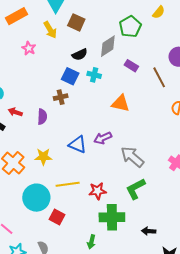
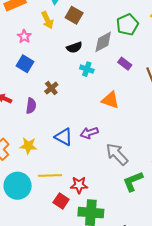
blue square: (70, 76) -> (25, 64), moved
brown cross: (61, 97) -> (51, 88), turned -32
green L-shape: (136, 189) -> (133, 181), moved
red square: (57, 217) -> (61, 201), moved

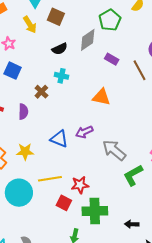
cyan cross: (87, 69) -> (62, 76), moved

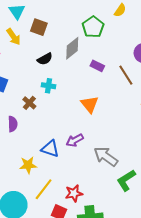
orange triangle: (101, 97) -> (90, 104), turned 42
yellow star: (25, 152) -> (28, 165), moved
yellow line: (50, 179) -> (44, 189), turned -40

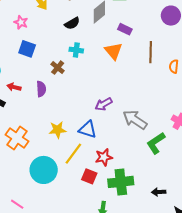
brown line: (126, 75) -> (151, 52), moved, turned 35
orange triangle: (90, 104) -> (113, 51), moved
blue triangle: (50, 149) -> (88, 129), moved

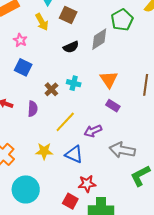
purple rectangle: (125, 29) -> (113, 106), moved
cyan cross: (76, 50) -> (74, 83), moved
gray arrow: (135, 120) -> (122, 150), turned -30
yellow line: (73, 154) -> (65, 122), moved

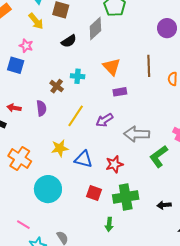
pink star: (20, 40) -> (26, 46), moved
blue square: (23, 67) -> (16, 65), moved
purple rectangle: (113, 106) -> (120, 92), turned -32
blue triangle: (74, 154) -> (83, 159), moved
red star: (87, 184) -> (114, 164), moved

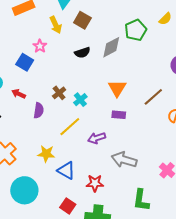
brown line: (149, 66) -> (153, 97), turned 35
cyan cross: (78, 76) -> (80, 100), moved, turned 32
red arrow: (14, 108) -> (19, 94), moved
green L-shape: (159, 156) -> (141, 200), moved, turned -60

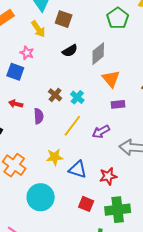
gray diamond: (111, 47) -> (98, 54), moved

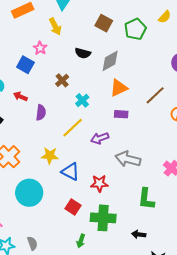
brown square: (64, 19) -> (104, 23), moved
black semicircle: (70, 51) -> (83, 53), turned 35
orange triangle: (111, 79) -> (119, 88), turned 36
brown cross: (55, 95) -> (62, 80), moved

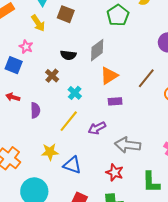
brown square: (104, 23) -> (66, 14), moved
black semicircle: (83, 53) -> (68, 55), moved
red star: (99, 183) -> (115, 172), moved, turned 30

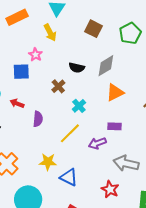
brown square: (66, 14) -> (93, 29), moved
blue square: (14, 65) -> (21, 72), turned -30
purple rectangle: (115, 101) -> (115, 126), moved

